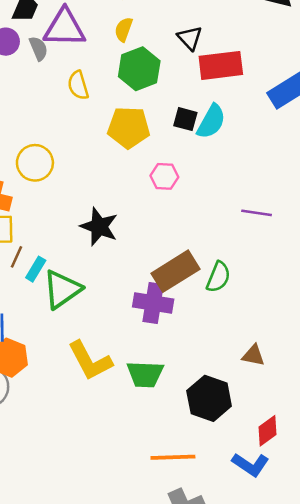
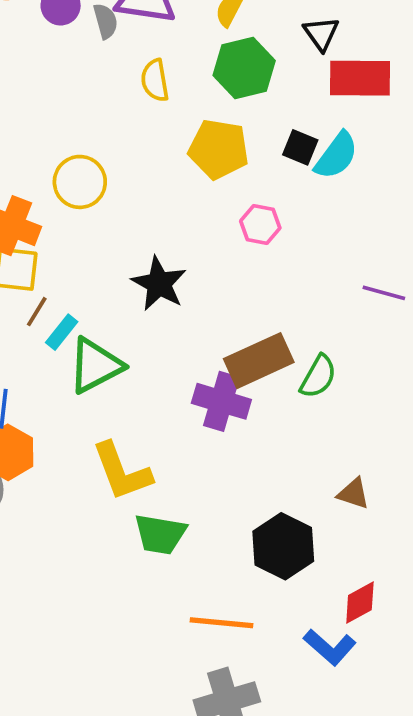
green trapezoid: (145, 374) -> (160, 534), moved

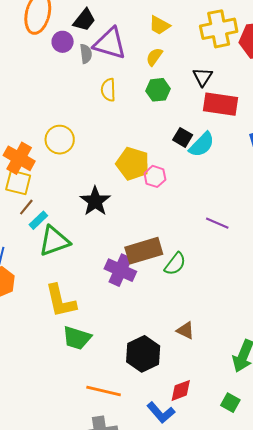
green hexagon: (244, 68) -> (158, 90), size x0.7
yellow pentagon: (219, 149) -> (133, 164), moved

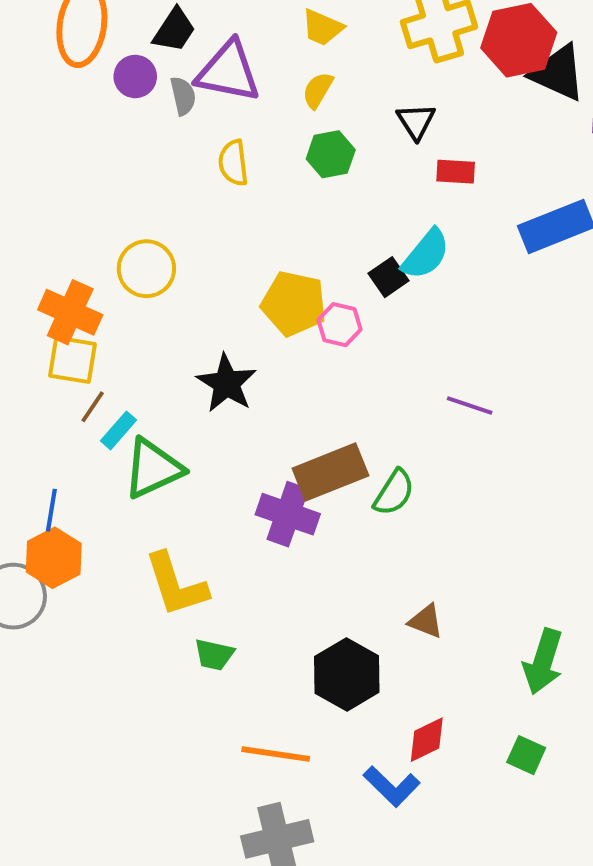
red rectangle: (221, 104) -> (456, 172), size x0.6
black square: (183, 137) -> (388, 277), moved, turned 30
green trapezoid: (77, 338) -> (214, 655), size x0.7

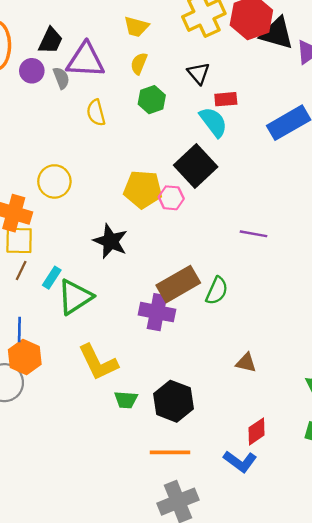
cyan semicircle: (426, 254) -> (213, 122), moved, turned -68
black square: (388, 277) -> (196, 166), size x1.8
brown line: (93, 407) -> (21, 270), moved
black hexagon: (347, 674) -> (173, 401), moved

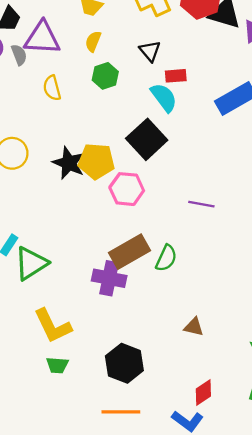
pink hexagon: (171, 198) -> (127, 189), moved, size x1.4
black star: (111, 241) -> (69, 163), moved
green trapezoid: (126, 400) -> (57, 365), moved

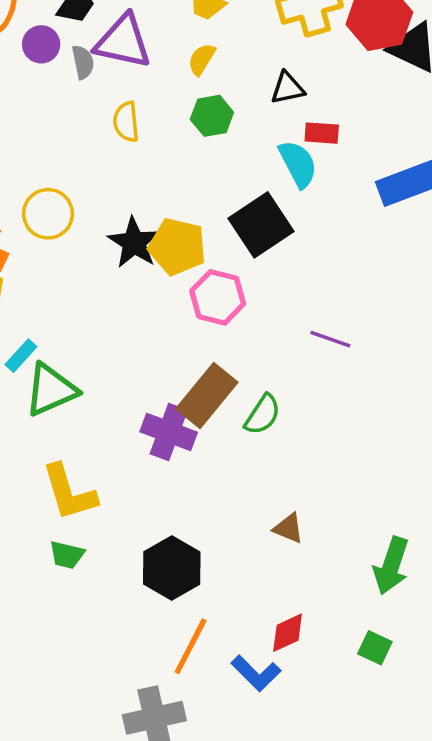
black triangle: (150, 51) -> (288, 88), turned 50
brown rectangle: (130, 252) -> (207, 396), turned -30
orange line: (121, 412) -> (191, 646), moved, turned -72

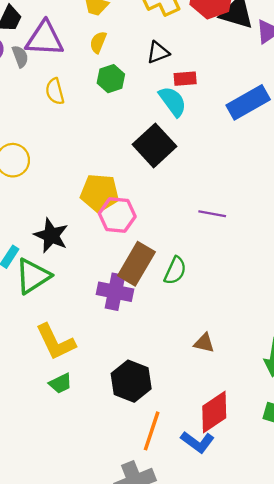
black star: (134, 243) -> (51, 235), moved
yellow pentagon: (177, 247) -> (100, 193), moved
pink hexagon: (218, 297) -> (117, 215), moved
green trapezoid: (67, 555) -> (60, 383), turned -30
red diamond: (288, 633) -> (214, 412), size x1.5

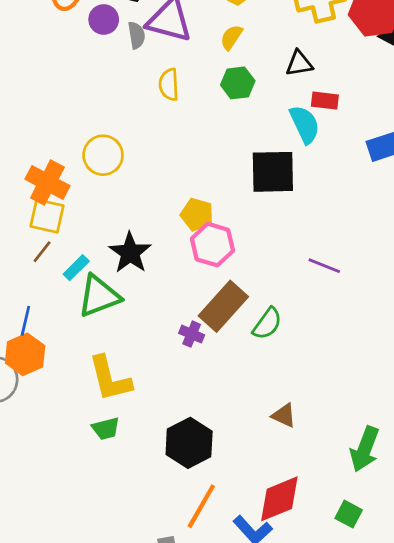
black square: (155, 145) -> (273, 172), turned 30
yellow pentagon: (100, 193) -> (197, 214), size x0.7
purple cross: (115, 292) -> (192, 334), size x0.6

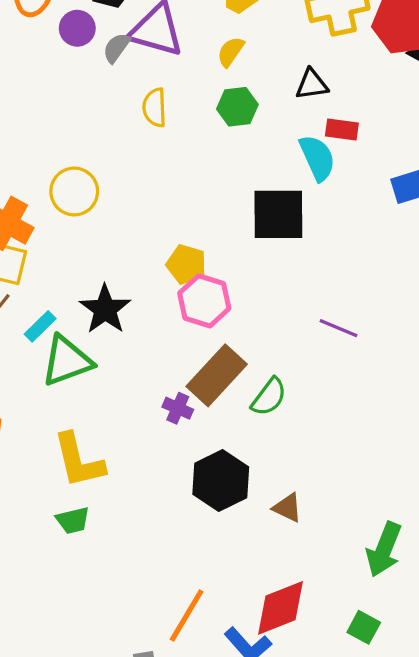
gray semicircle: (136, 35) -> (116, 48), turned -136
black hexagon: (189, 443) -> (221, 481), moved

